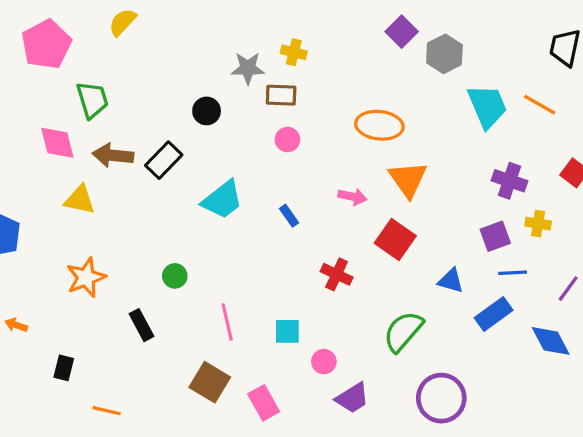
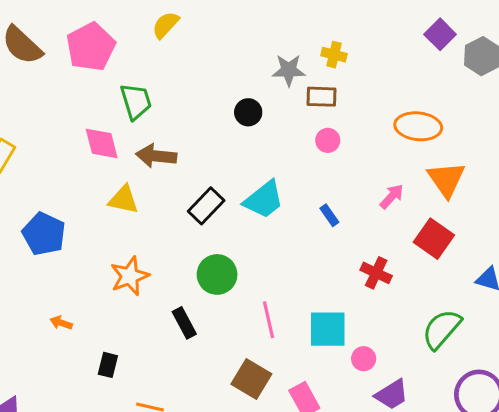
black rectangle: (164, 160) -> (206, 206), moved
pink arrow: (352, 197) -> (392, 197), turned -60
green circle: (175, 276) -> (217, 274), size x1.6
cyan square: (287, 331) -> (328, 329), size x1.5

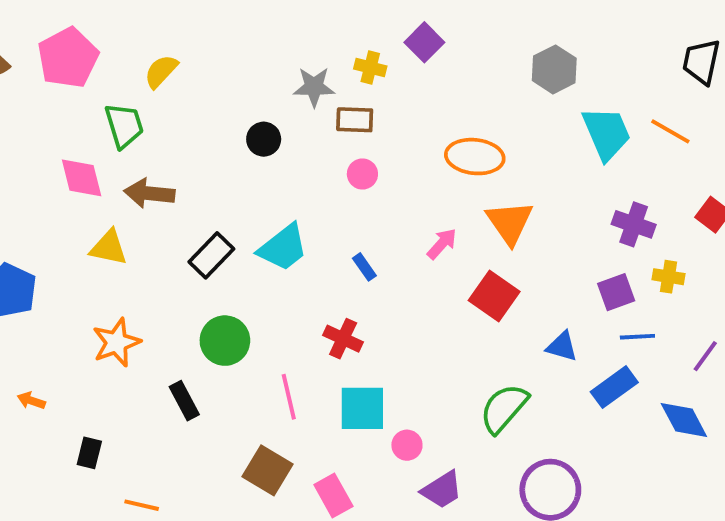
yellow semicircle: (166, 25) -> (161, 71), moved
purple square: (440, 34) -> (424, 42), moved
red cross: (376, 273) -> (343, 339), moved

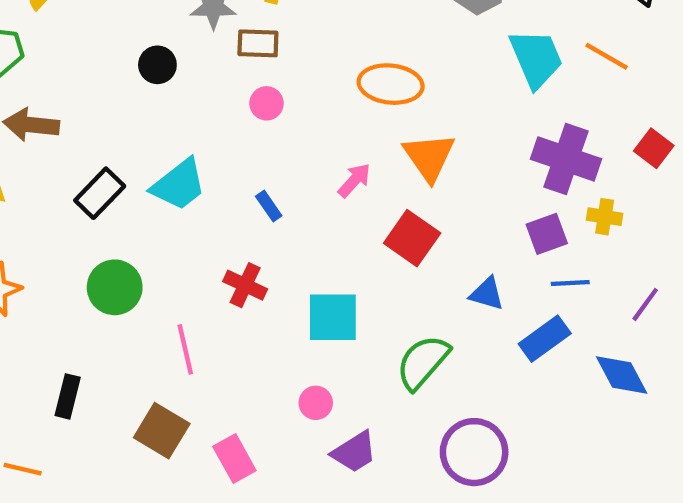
purple cross: (634, 224) -> (566, 159), size x1.4
black rectangle: (184, 401) -> (68, 396), moved, turned 42
cyan square: (362, 408) -> (333, 317), moved

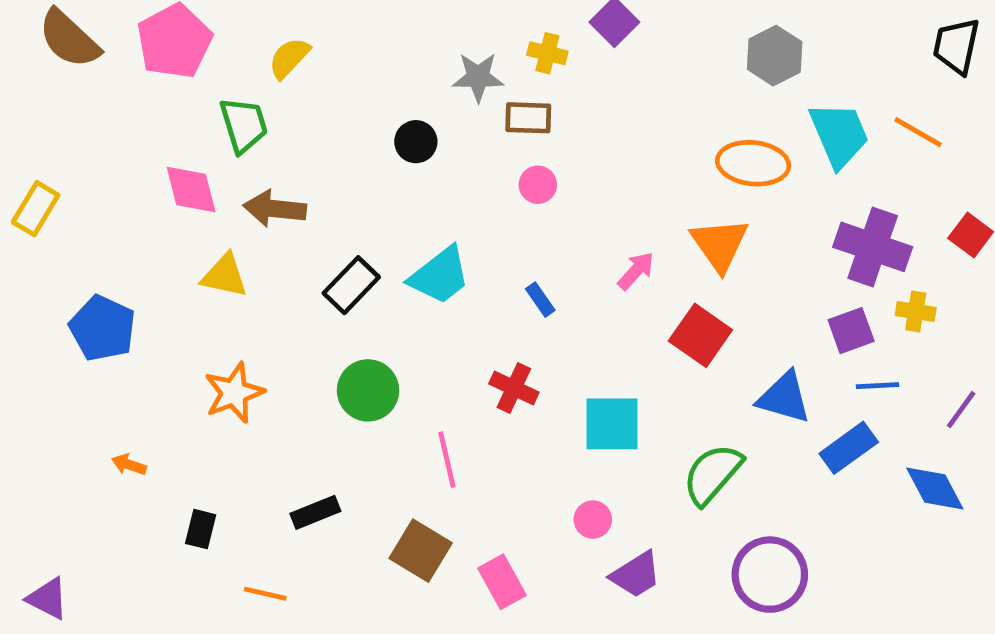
orange ellipse: (391, 84) -> (753, 163), moved
blue triangle: (487, 294) -> (784, 398), size x1.4
black rectangle: (68, 396) -> (315, 512), turned 54

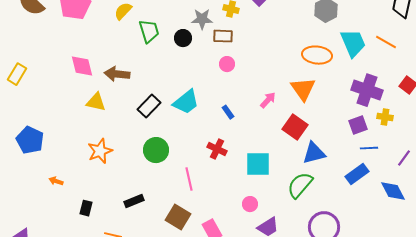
green trapezoid: (244, 125) -> (149, 31), moved
black circle: (416, 142) -> (183, 38), moved
blue pentagon: (103, 328) -> (30, 140), moved
blue triangle: (784, 398) -> (314, 153), moved, turned -30

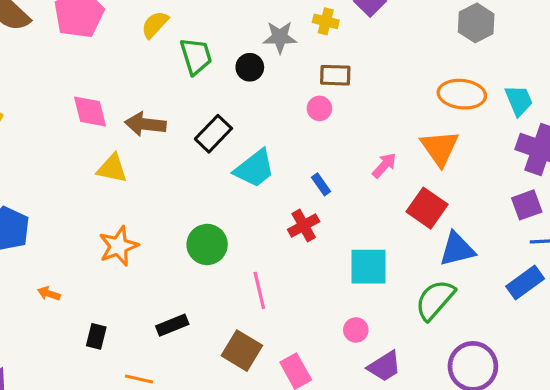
brown rectangle: (223, 36) -> (335, 75), moved
cyan trapezoid: (353, 43) -> (519, 100), moved, size x0.7
black rectangle: (149, 106) -> (213, 134), moved
red cross: (217, 149) -> (304, 225), moved, turned 36

